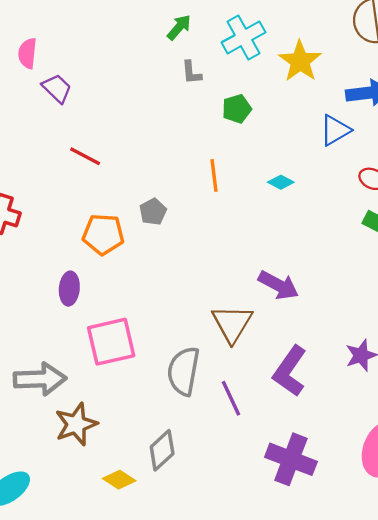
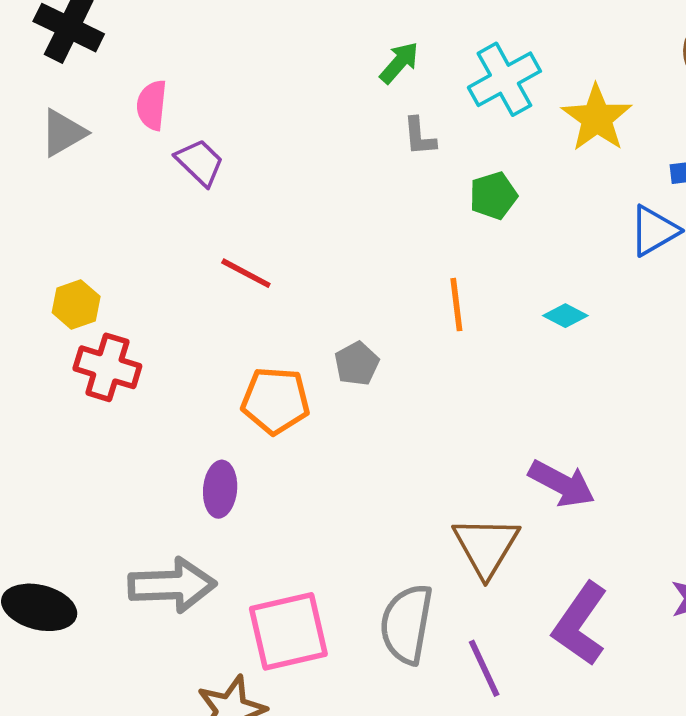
pink square: (111, 342) -> (288, 631), moved
gray arrow: (40, 379) -> (172, 585), moved

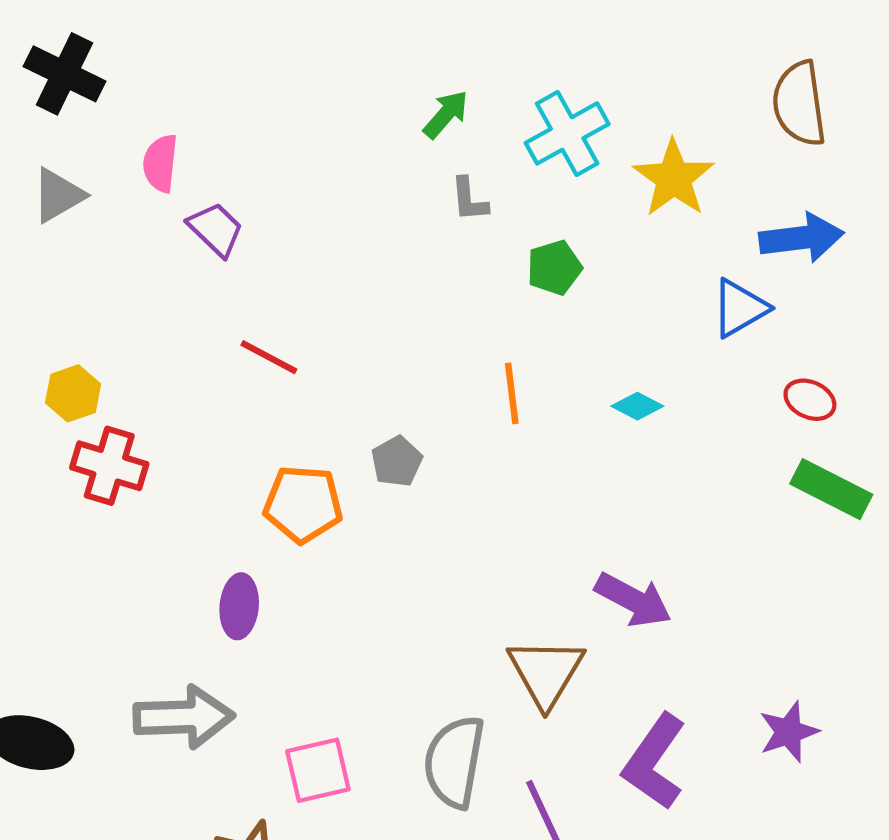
pink square: (288, 631) -> (318, 770), size x0.7

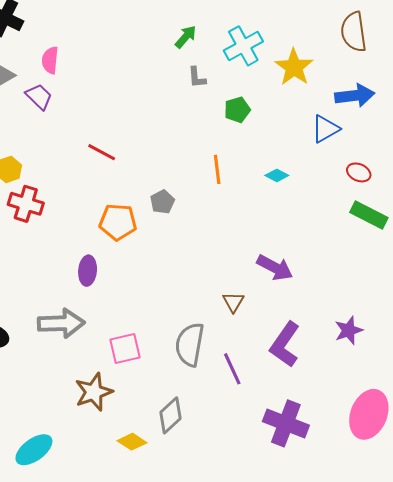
purple trapezoid: (216, 229) -> (39, 97), moved
brown triangle: (546, 672) -> (233, 302), size x0.6

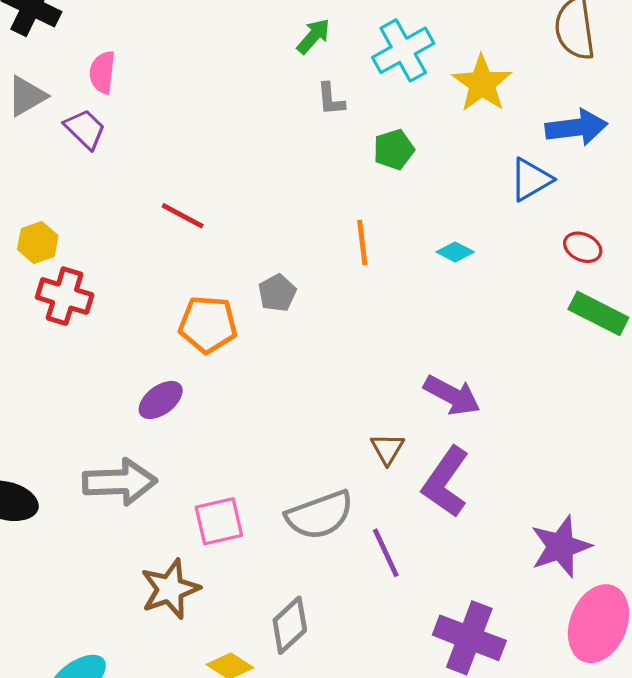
purple ellipse: (88, 271) -> (161, 400), turned 48
purple star: (349, 330) -> (561, 546), moved, size x1.4
gray semicircle: (190, 344) -> (320, 515), turned -120
purple L-shape: (285, 344) -> (446, 482), moved

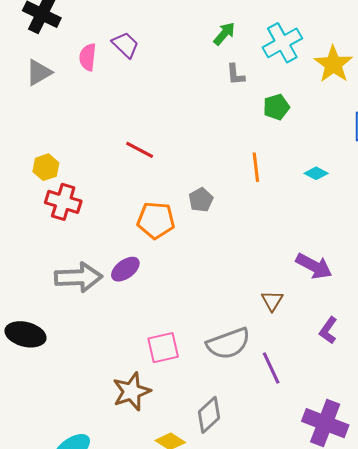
purple trapezoid: (85, 129) -> (125, 45), moved
gray arrow: (120, 482) -> (78, 277), moved
purple L-shape: (446, 482) -> (328, 330), moved, size x0.6

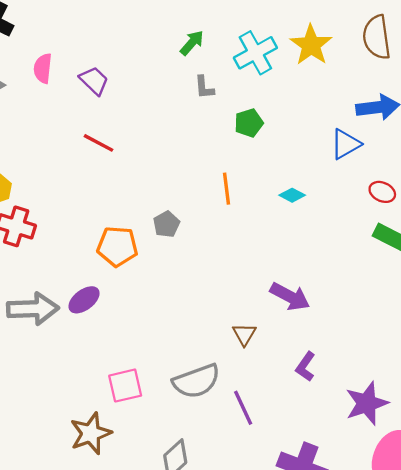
purple trapezoid: (125, 45) -> (94, 81), moved
yellow star: (333, 64) -> (311, 45), moved
red line: (140, 150) -> (98, 143), moved

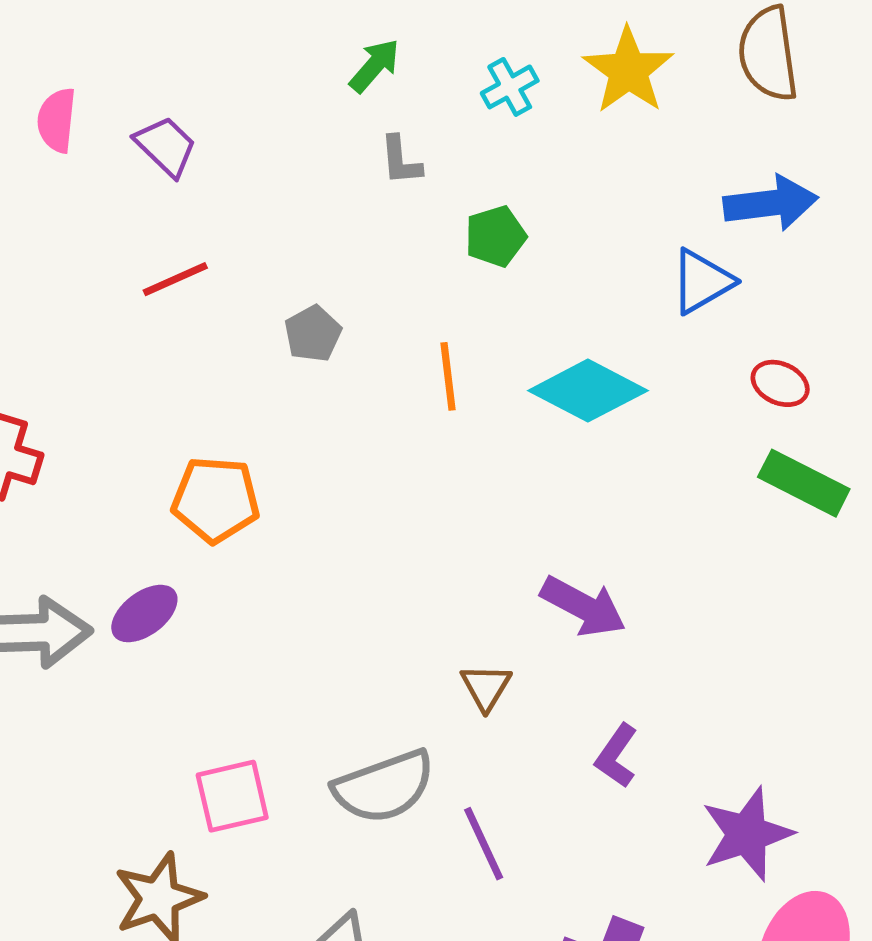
cyan cross: (255, 53) -> (510, 87), size x0.6
red line: (98, 143) -> (175, 279), turned -52
cyan diamond: (292, 195) -> (588, 391), size x2.0
gray pentagon: (166, 224) -> (313, 334), moved

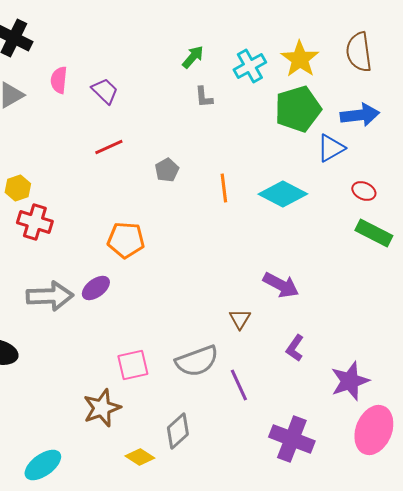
cyan cross: (510, 87) -> (250, 66), size x1.4
green pentagon: (495, 236) -> (298, 109), moved, size x1.8

